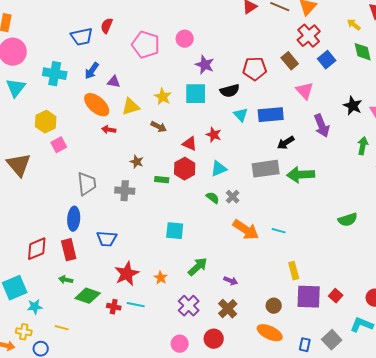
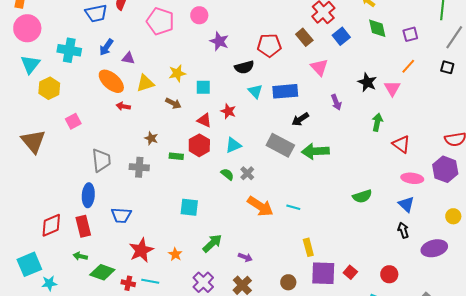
cyan square: (196, 94) -> (203, 87), moved, size x0.7
yellow star: (163, 97) -> (177, 73), turned 30
yellow hexagon: (46, 122) -> (49, 88), moved
purple arrow: (322, 126) -> (336, 102), size x0.7
gray rectangle: (266, 169) -> (280, 145), turned 36

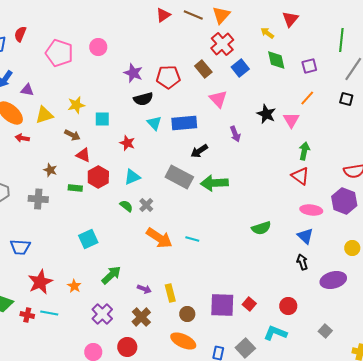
purple star: (219, 41) -> (133, 73), moved
red triangle: (204, 120) -> (83, 155), moved
green arrow: (377, 122) -> (304, 151), moved
cyan square: (189, 207) -> (88, 239), turned -30
yellow rectangle: (308, 247) -> (170, 293), moved

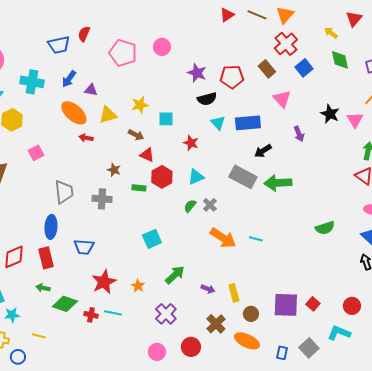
green semicircle: (126, 206) -> (190, 206), turned -88
brown cross: (141, 317) -> (216, 324), moved

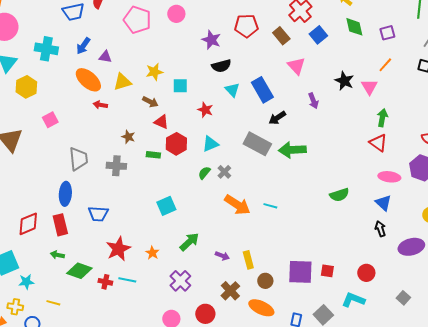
red pentagon: (232, 77) -> (246, 26), moved
blue rectangle: (248, 123) -> (262, 90), turned 65
red square: (313, 304) -> (327, 271), turned -32

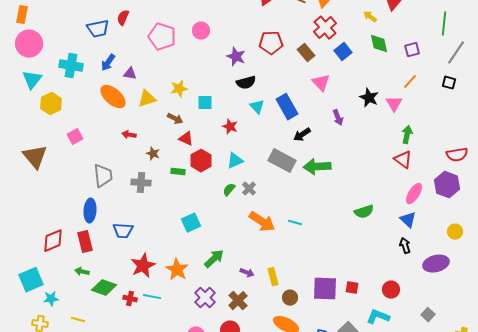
red arrow: (100, 105) -> (129, 135), moved
pink ellipse: (389, 177) -> (414, 194), turned -65
orange star: (152, 253) -> (177, 270), size x1.6
brown cross: (230, 291) -> (238, 301), moved

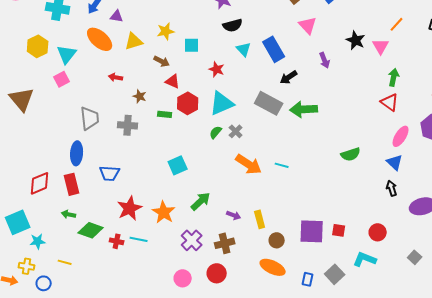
cyan triangle: (32, 80) -> (67, 54), moved
cyan triangle: (235, 161) -> (222, 103), size x1.5
brown cross: (238, 301) -> (225, 243), turned 30

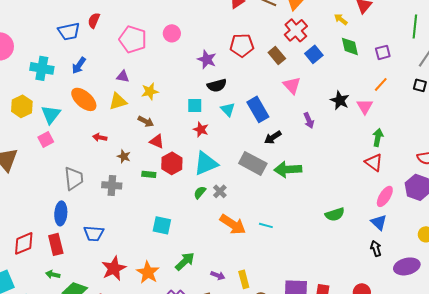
purple triangle: (117, 16) -> (123, 76), moved
cyan square: (192, 45) -> (195, 105), moved
cyan square: (178, 165) -> (162, 225), turned 36

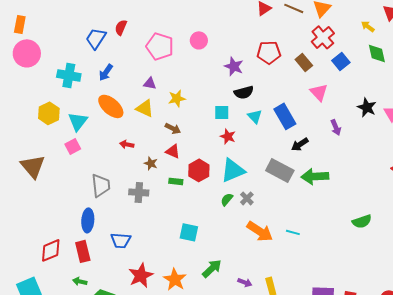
blue trapezoid: (69, 31) -> (96, 38), turned 135
yellow triangle: (118, 101) -> (145, 108), turned 42
red triangle: (157, 141) -> (173, 151), moved

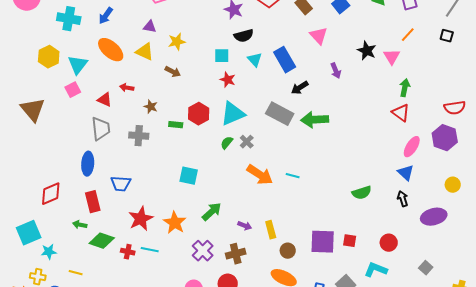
red triangle: (173, 151) -> (105, 100), moved
green semicircle: (362, 221) -> (362, 193), moved
red rectangle: (83, 251) -> (93, 202), moved

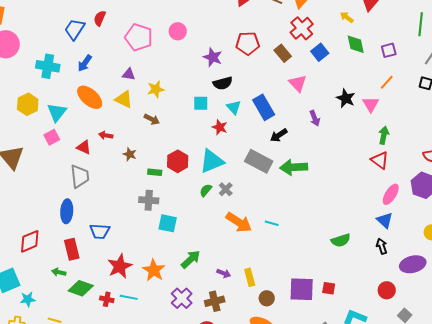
red star: (228, 80) -> (220, 127), moved
gray cross: (139, 136) -> (149, 200), moved
red circle: (389, 243) -> (387, 290), moved

